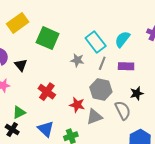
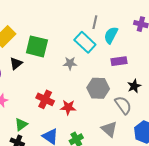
gray line: (102, 63) -> (95, 22), moved
black triangle: (21, 65) -> (16, 63), moved, turned 40
red star: (77, 105) -> (68, 107), moved
gray triangle: (94, 117) -> (109, 129), moved, turned -48

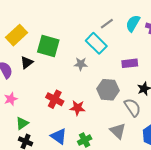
gray line: (95, 22) -> (107, 24), turned 40
cyan semicircle: (111, 35) -> (133, 23), moved
green triangle: (21, 124) -> (22, 123), moved

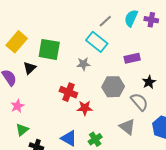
red cross: (55, 99) -> (68, 92), moved
green triangle: (22, 123) -> (22, 130), moved

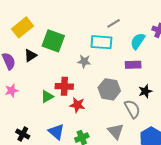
cyan semicircle: (131, 18) -> (138, 41), moved
cyan rectangle: (97, 42) -> (101, 42), turned -45
red cross: (68, 92) -> (64, 86), turned -30
green triangle: (22, 130) -> (47, 97), moved

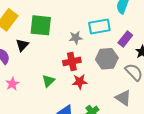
cyan rectangle: (101, 42) -> (99, 26), moved
purple rectangle: (133, 65) -> (125, 39), moved, turned -35
red cross: (64, 86) -> (72, 61), moved

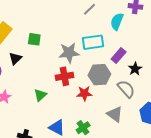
green square: (41, 25) -> (34, 39), size x0.6
gray star: (76, 38) -> (69, 53), size x1.5
red star: (80, 82) -> (84, 93), moved

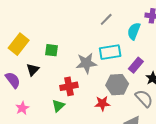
red cross: (64, 76) -> (69, 86), moved

